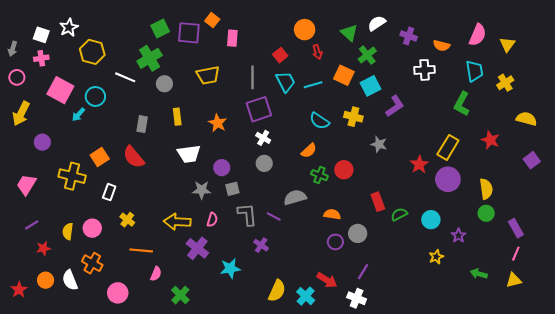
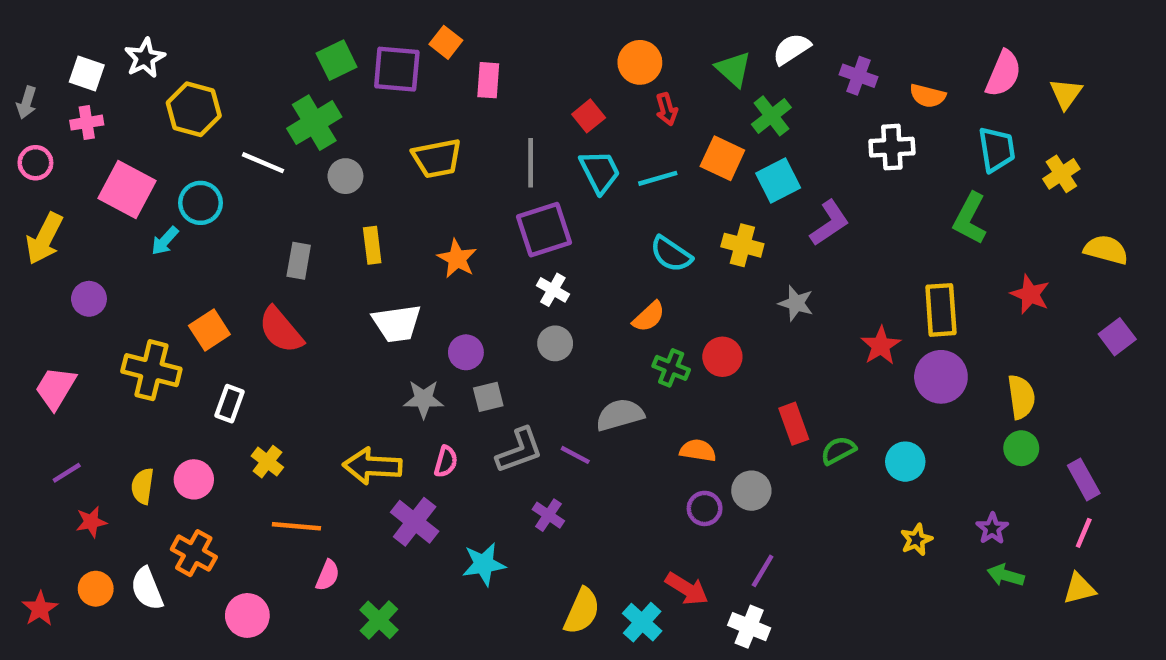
yellow rectangle: (448, 147) -> (941, 310), turned -35
gray L-shape: (247, 214) -> (519, 450), turned 75
purple star: (459, 236) -> (992, 528), moved

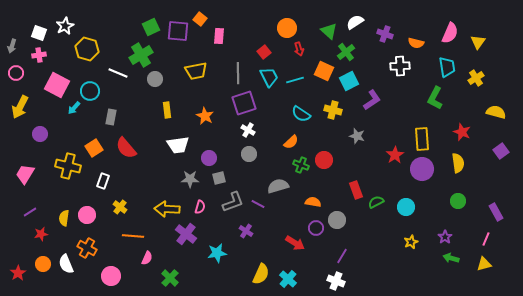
gray rectangle: (299, 261) -> (111, 117), moved
yellow semicircle: (1021, 397) -> (458, 163), moved
purple rectangle: (1084, 479) -> (496, 212), moved
red arrow: (687, 589) -> (295, 243), moved

